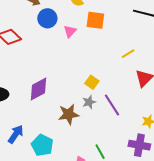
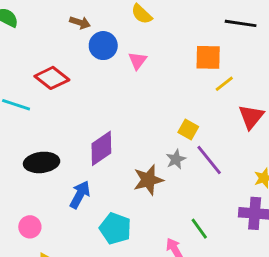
orange square: (95, 20) -> (208, 57), moved
yellow square: (92, 82) -> (188, 130), moved
blue arrow: (16, 134) -> (80, 195), moved

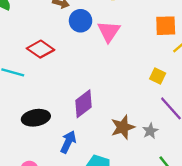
pink triangle: (137, 61) -> (109, 31), size x1.5
yellow square: (188, 130) -> (158, 76), moved
gray star: (176, 159) -> (150, 131), moved

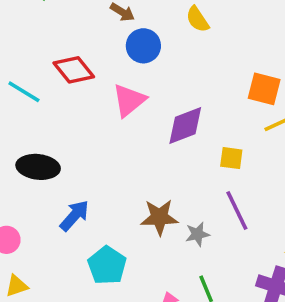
pink triangle: (109, 31) -> (129, 100), moved
yellow square: (158, 76) -> (231, 158), turned -35
purple diamond: (84, 104) -> (185, 126), moved

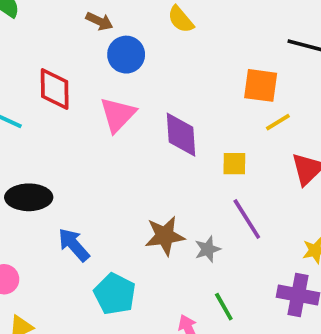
red diamond: (74, 70) -> (55, 89), turned 45
purple diamond: (185, 126) -> (181, 135), turned -66
blue arrow: (74, 216) -> (74, 245), turned -76

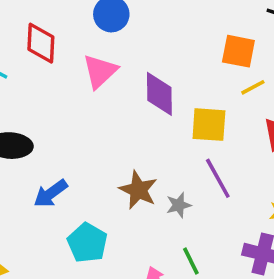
yellow square: (234, 164) -> (209, 125), size x1.5
brown star: (165, 236) -> (138, 190), turned 30
blue arrow: (74, 245) -> (51, 193), turned -88

